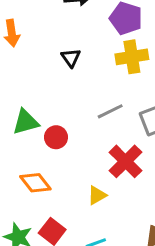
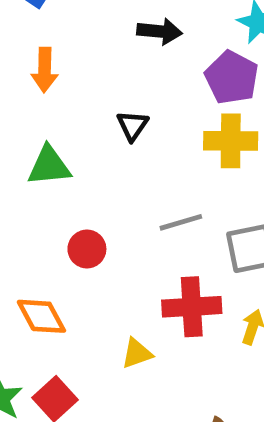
green triangle: (26, 122) -> (49, 166), moved
red cross: (125, 161) -> (192, 307), turned 32

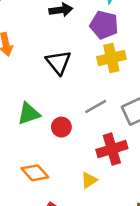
black triangle: (133, 126) -> (58, 62), size x1.5
green triangle: (49, 166) -> (29, 114), moved
red circle: (87, 249) -> (61, 127), moved

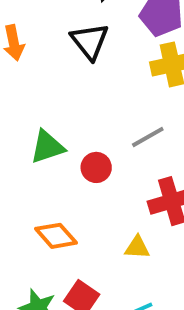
black triangle: (58, 62) -> (90, 41), moved
yellow triangle: (89, 180) -> (137, 247), turned 36

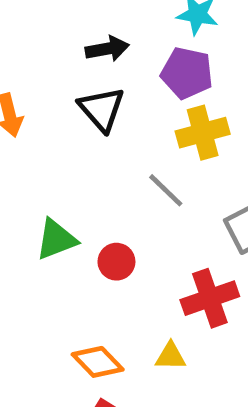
gray line: (148, 137) -> (166, 190), moved, turned 76
orange diamond: (56, 236) -> (98, 362), moved

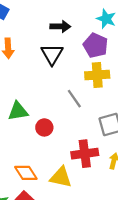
yellow triangle: (171, 356) -> (61, 177), size x1.5

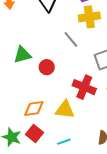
red cross: (85, 154) -> (84, 87), turned 35
orange diamond: (26, 173) -> (34, 109), turned -60

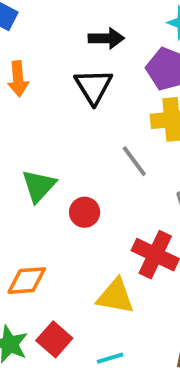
green triangle: (22, 55) -> (39, 186), turned -36
orange diamond: (34, 109) -> (27, 281), moved

